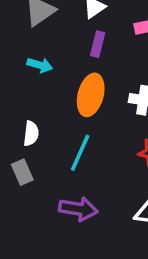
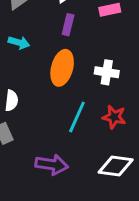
cyan line: (80, 153) -> (77, 117), moved

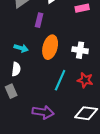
purple rectangle: (68, 25) -> (39, 20), moved
cyan arrow: (19, 43) -> (21, 48), moved

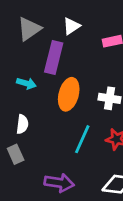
purple rectangle: (39, 20) -> (54, 58), size x1.6
cyan arrow: (21, 48) -> (26, 83), moved

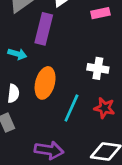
orange ellipse: (69, 94) -> (45, 83), moved

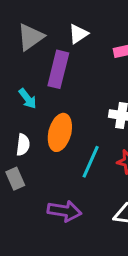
cyan arrow: (17, 54) -> (28, 99), turned 36

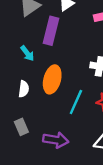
gray rectangle: (15, 179) -> (21, 127), moved

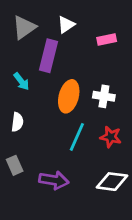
orange ellipse: (52, 79) -> (69, 96), moved

